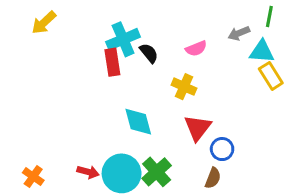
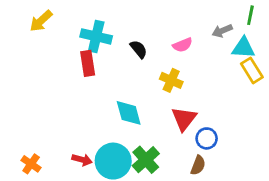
cyan cross: (123, 39) -> (96, 36), moved, turned 36
red rectangle: (112, 62) -> (88, 63), moved

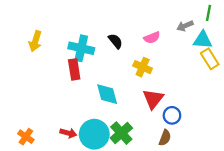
yellow arrow: (41, 21) -> (35, 41), moved, turned -30
cyan cross: (96, 36) -> (81, 48), moved
red rectangle: (88, 63) -> (74, 69), moved

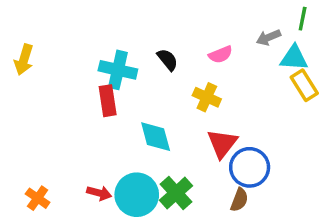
yellow arrow: (35, 41) -> (24, 60), moved
blue circle: (172, 115) -> (250, 167), size x1.5

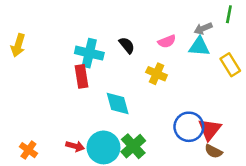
cyan triangle: (294, 58) -> (199, 47), moved
red triangle: (222, 143) -> (210, 129), moved
brown semicircle: (239, 200) -> (213, 151), moved, turned 96

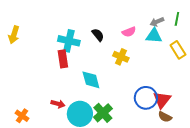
green line: (229, 14) -> (177, 19), moved
red arrow: (75, 146) -> (58, 104), moved

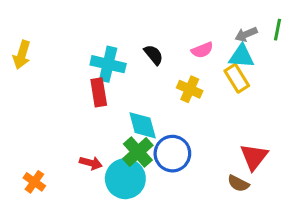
yellow rectangle: (178, 50) -> (237, 78), moved
blue circle: (146, 98) -> (172, 154), moved
green cross: (103, 113) -> (138, 152), moved
brown semicircle: (165, 117) -> (238, 183), moved

